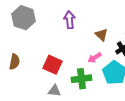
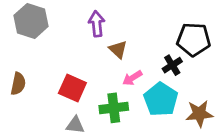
brown triangle: (101, 35) -> (118, 49), moved

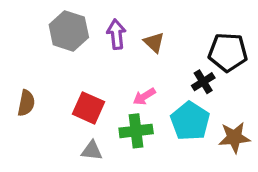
gray hexagon: (31, 21) -> (69, 31), moved
brown triangle: (118, 49) -> (154, 42), moved
pink arrow: (132, 78) -> (144, 96), moved

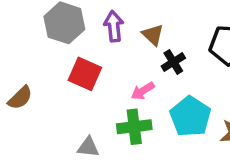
black cross: (203, 82) -> (173, 62), moved
brown semicircle: (26, 103) -> (20, 98), turned 35
red square: (88, 108) -> (85, 74), moved

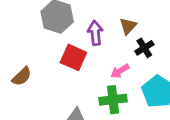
purple arrow: (114, 26) -> (95, 33), moved
brown triangle: (153, 35) -> (128, 26), turned 30

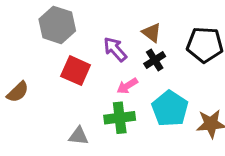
brown triangle: (128, 26) -> (152, 33), moved, turned -36
purple arrow: (95, 33) -> (115, 49), moved, turned -35

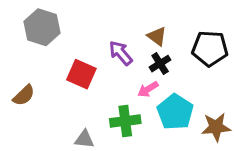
gray hexagon: (57, 25) -> (42, 27), moved
pink arrow: (127, 86) -> (148, 89), moved

